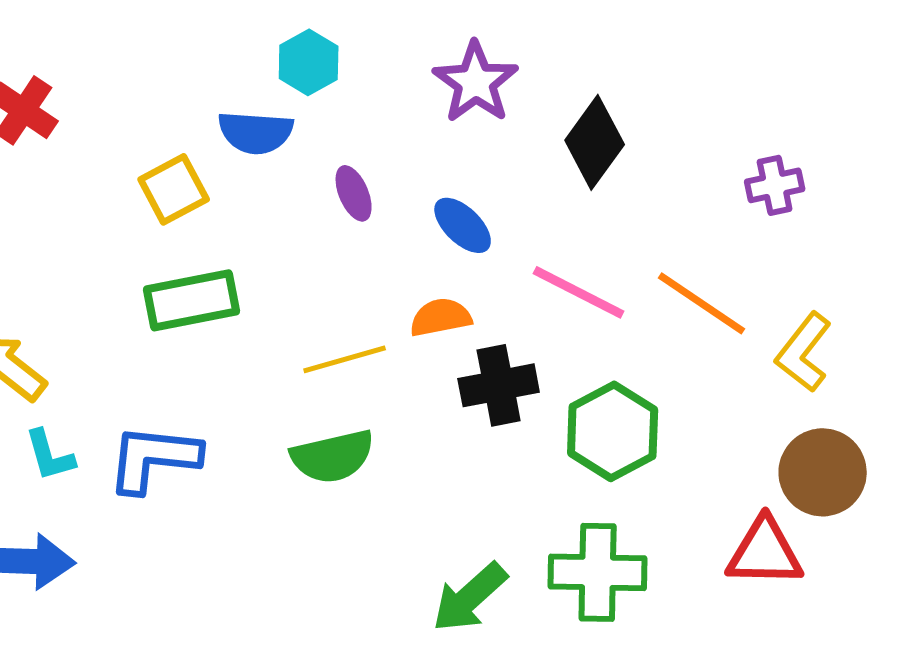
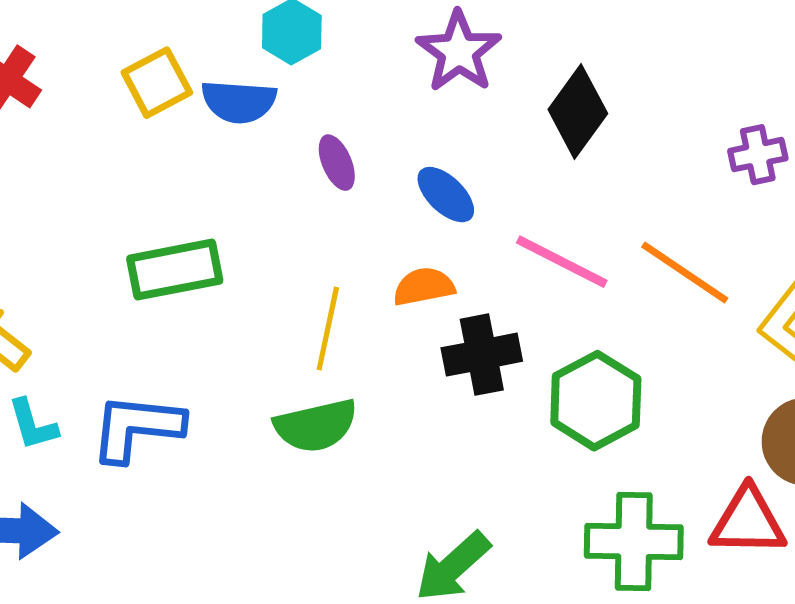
yellow square: (174, 189) -> (157, 83), moved
yellow line: (345, 359) -> (328, 329), turned -62
green cross: (598, 572) -> (634, 542), moved

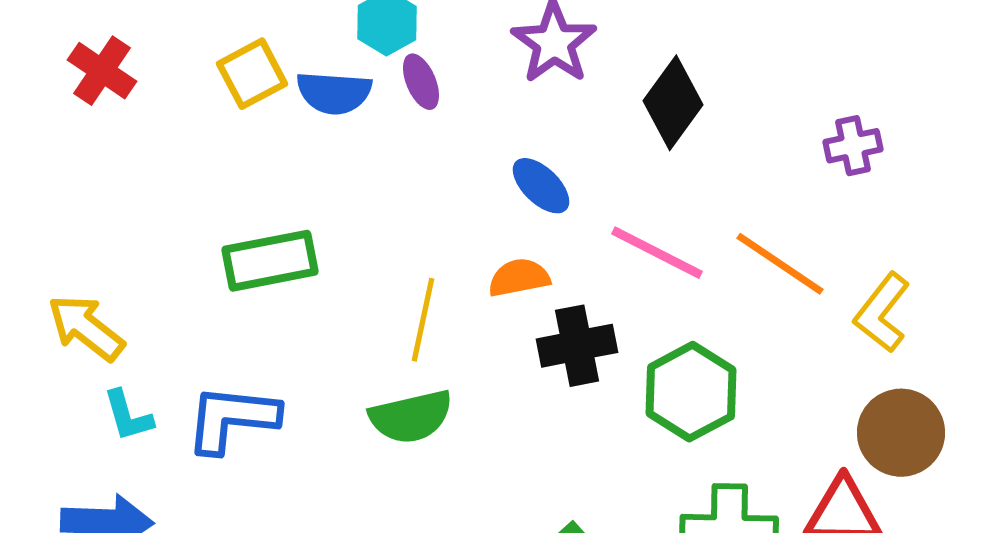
purple ellipse: (337, 163) -> (421, 82), moved

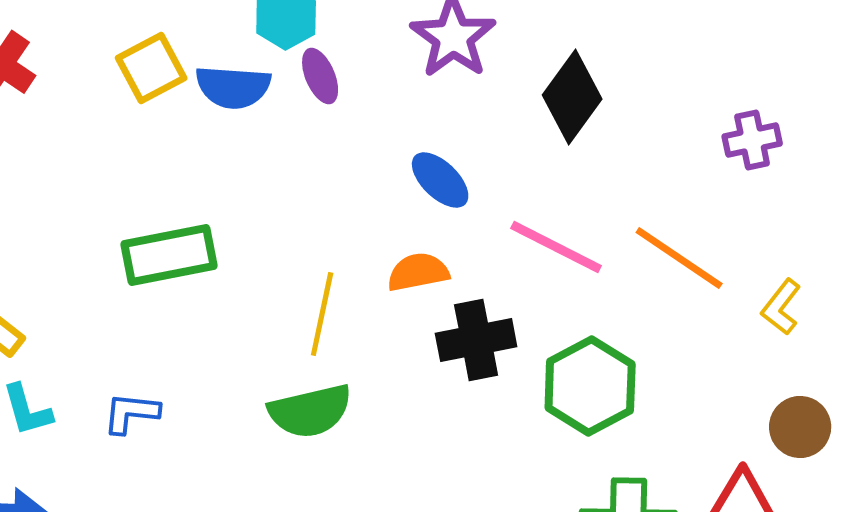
yellow L-shape: (882, 313) -> (781, 307), size x0.7
blue L-shape: (232, 419) -> (131, 413), size x0.6
brown circle: (901, 433) -> (800, 427), size x0.7

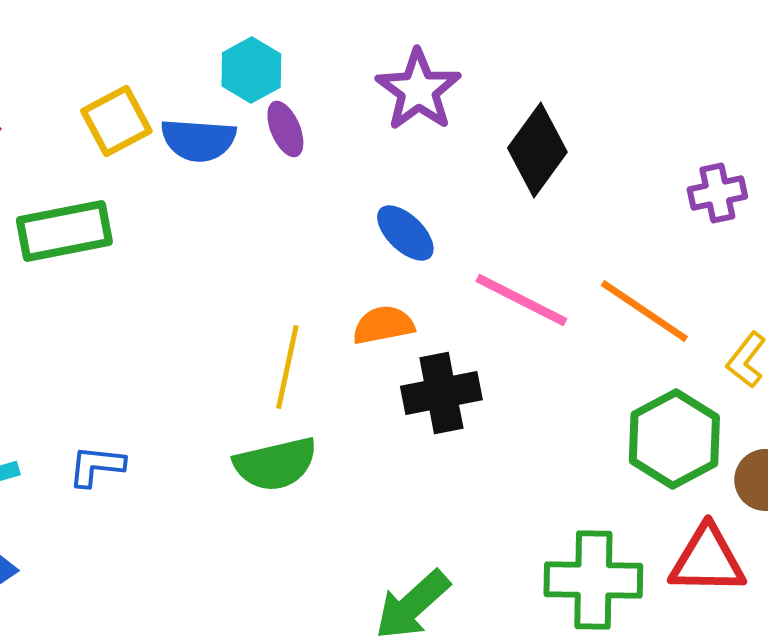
green rectangle: (169, 255) -> (64, 231), moved
green hexagon: (590, 386) -> (674, 439), moved

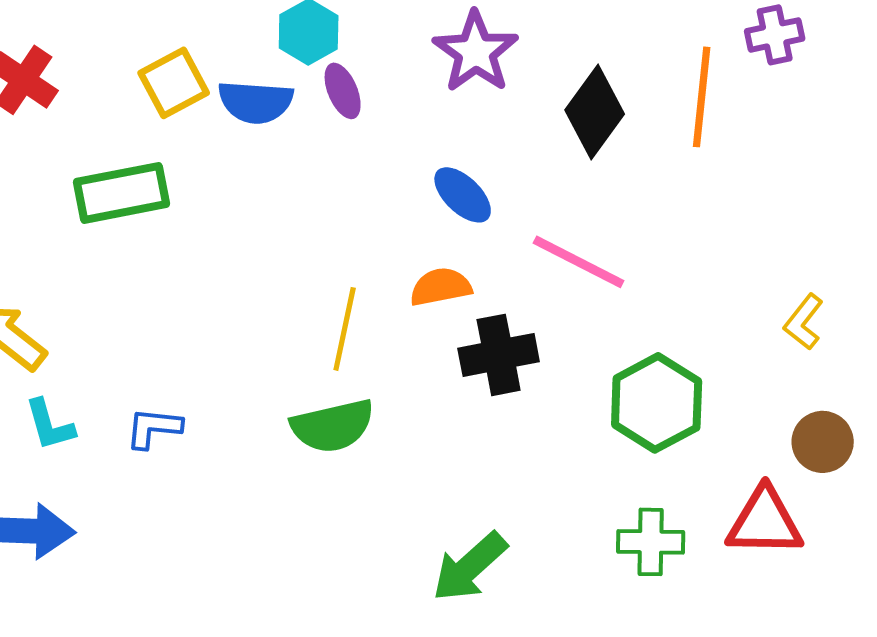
purple cross: (717, 193) -> (775, 35), moved
orange line: (644, 311) -> (702, 97), moved, turned 62
green hexagon: (674, 439) -> (657, 403), moved
green cross: (593, 580) -> (651, 542), size x0.7

